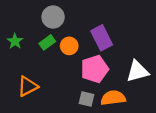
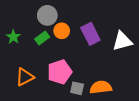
orange circle: (69, 46) -> (62, 31), moved
pink pentagon: (95, 69) -> (60, 72), moved
white triangle: (137, 71) -> (122, 41), moved

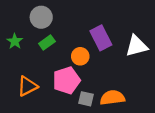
gray circle: (47, 15) -> (41, 17), moved
orange circle: (62, 31) -> (80, 56), moved

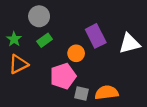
orange triangle: (27, 86) -> (18, 64), moved

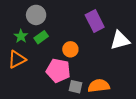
purple rectangle: (96, 36) -> (95, 21), moved
green star: (14, 39) -> (21, 36), moved
pink pentagon: (63, 76) -> (58, 71), turned 30

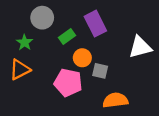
purple rectangle: (95, 21) -> (95, 24), moved
green rectangle: (41, 37) -> (67, 37), moved
gray square: (75, 87) -> (100, 71), moved

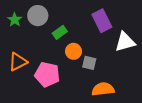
purple rectangle: (95, 24) -> (102, 21), moved
green star: (25, 42) -> (15, 20), moved
pink pentagon: (68, 83) -> (47, 74), moved

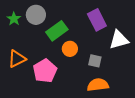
green rectangle: (60, 32) -> (57, 31), size x1.5
gray square: (89, 63) -> (95, 61), moved
pink pentagon: (47, 74) -> (45, 71), turned 30

